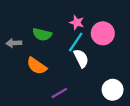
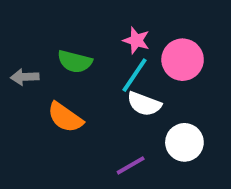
white semicircle: (81, 58) -> (144, 104), turned 138
white circle: (113, 90) -> (184, 142), moved
purple line: (59, 93) -> (131, 165), moved

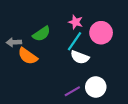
green semicircle: (75, 62) -> (41, 34), turned -48
orange semicircle: (65, 117) -> (28, 56), moved
white circle: (184, 142) -> (96, 87), moved

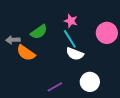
pink circle: (101, 33) -> (107, 33), moved
cyan line: (74, 41) -> (70, 39), turned -66
purple line: (72, 91) -> (55, 87), moved

